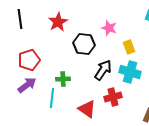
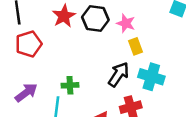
black hexagon: (84, 44) -> (95, 18), moved
yellow rectangle: (129, 47) -> (136, 46), moved
red pentagon: (29, 60) -> (29, 44), moved

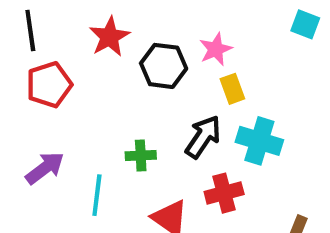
black hexagon: (95, 18) -> (164, 66), moved
pink star: (126, 23) -> (216, 49), turned 30
green cross: (70, 85) -> (141, 156), moved

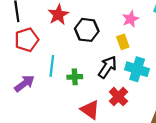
pink star: (216, 49) -> (130, 19), moved
red cross: (224, 193) -> (118, 97), turned -30
cyan line: (97, 195) -> (52, 66), moved

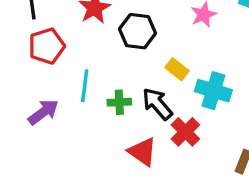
yellow rectangle: (123, 42) -> (177, 69), moved, turned -32
black arrow: (108, 67) -> (157, 104), moved, turned -75

